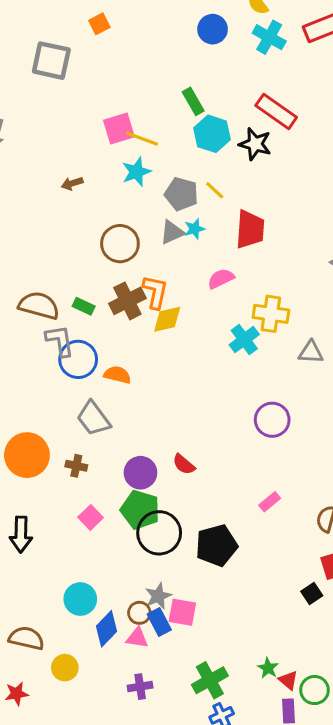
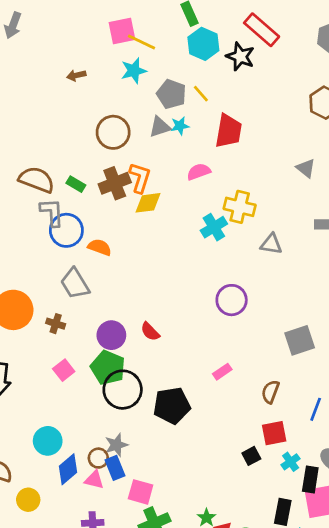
pink square: (182, 612) -> (141, 492), moved

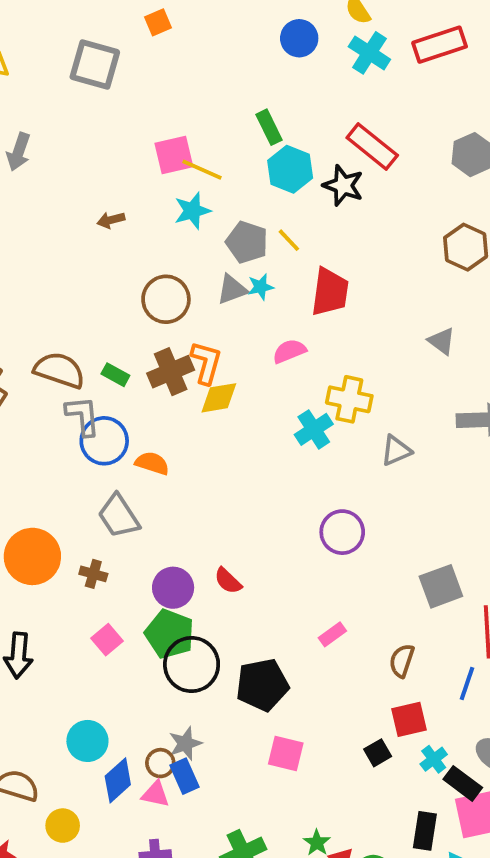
gray triangle: (271, 244) -> (396, 451), turned -30
black rectangle: (310, 479) -> (463, 783), turned -60
pink square: (141, 492) -> (286, 754), moved

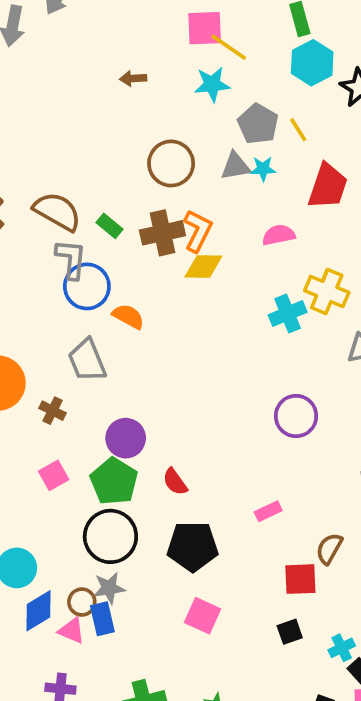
red semicircle: (228, 581) -> (175, 482), moved
black circle: (192, 664) -> (110, 536), moved
red square: (409, 719) -> (300, 579), moved

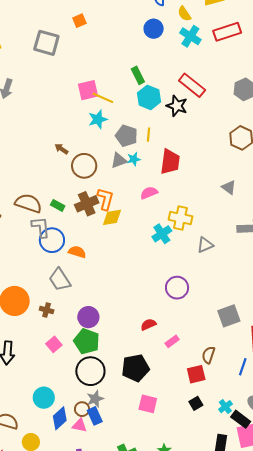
brown arrow: (133, 78) -> (61, 149), moved, turned 48
yellow line: (298, 130) -> (148, 135), turned 48
red semicircle: (175, 482) -> (148, 324), moved, turned 112

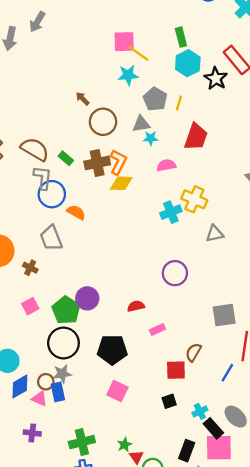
cyan star: (134, 159) -> (151, 138), moved
purple circle: (88, 317) -> (87, 298), moved

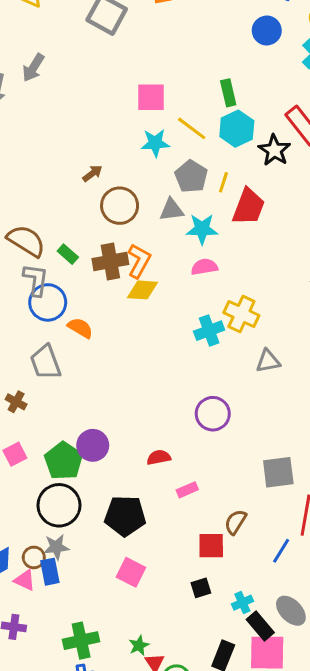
yellow line: (138, 53) -> (192, 128), moved
brown arrow: (82, 99) -> (92, 173), turned 96
red trapezoid: (196, 137) -> (249, 207), moved
cyan star: (151, 138) -> (202, 229), moved, size x1.5

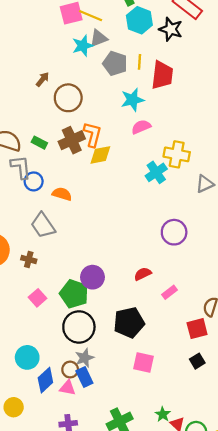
yellow line: (192, 128) -> (91, 16), moved
gray triangle: (172, 210) -> (99, 38), moved
blue circle: (48, 302) -> (34, 181), size x0.7

